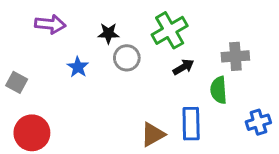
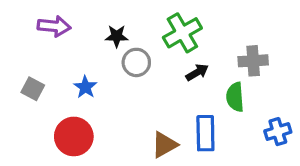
blue star: (78, 67) -> (85, 87), moved
gray square: (17, 82) -> (33, 89), moved
red circle: (32, 133) -> (74, 136), moved

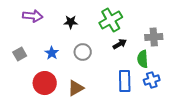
gray circle: (136, 62) -> (83, 52), moved
gray square: (33, 89) -> (20, 54), turned 32
blue cross: (278, 132) -> (152, 80), moved
brown triangle: (164, 145) -> (76, 88), moved

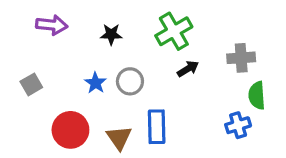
blue star: (52, 53) -> (96, 83), moved
green semicircle: (143, 59) -> (257, 95), moved
blue rectangle: (125, 81) -> (157, 127), moved
brown triangle: (76, 88) -> (119, 138), turned -36

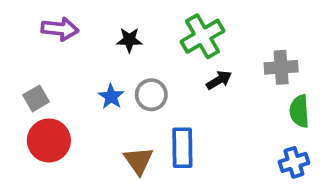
blue cross: (238, 125) -> (294, 162), moved
red circle: (70, 130) -> (49, 140), moved

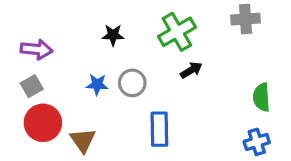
purple arrow: (60, 29) -> (36, 49), moved
gray cross: (281, 67) -> (246, 19), moved
blue star: (111, 97) -> (97, 84), turned -30
brown triangle: (139, 161) -> (83, 140), moved

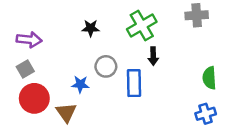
black arrow: (191, 70) -> (153, 56), turned 120
blue star: (97, 84) -> (80, 84), moved
blue rectangle: (159, 129) -> (134, 83), moved

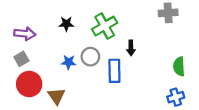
green cross: (142, 26) -> (105, 26), moved
black star: (91, 28) -> (66, 24), moved
blue star: (80, 84) -> (69, 62), moved

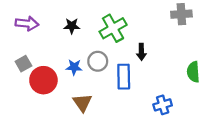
purple arrow: (25, 34) -> (27, 24), moved
red circle: (29, 84) -> (43, 80), moved
brown triangle: (56, 96) -> (82, 103), moved
blue cross: (176, 97) -> (163, 105), moved

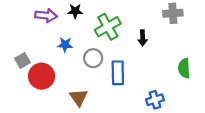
purple arrow: (27, 24) -> (46, 16), moved
black star: (72, 26) -> (75, 11), moved
black arrow: (141, 52) -> (143, 38), moved
blue star: (74, 67) -> (65, 45), moved

